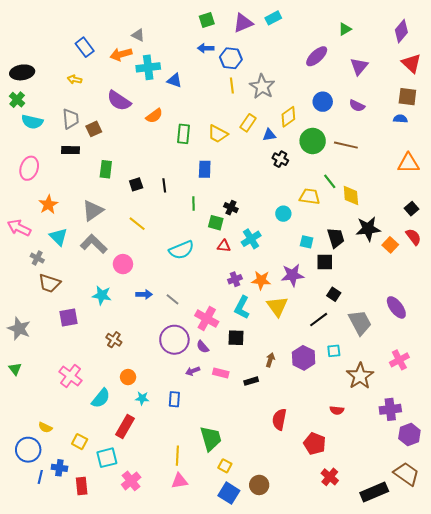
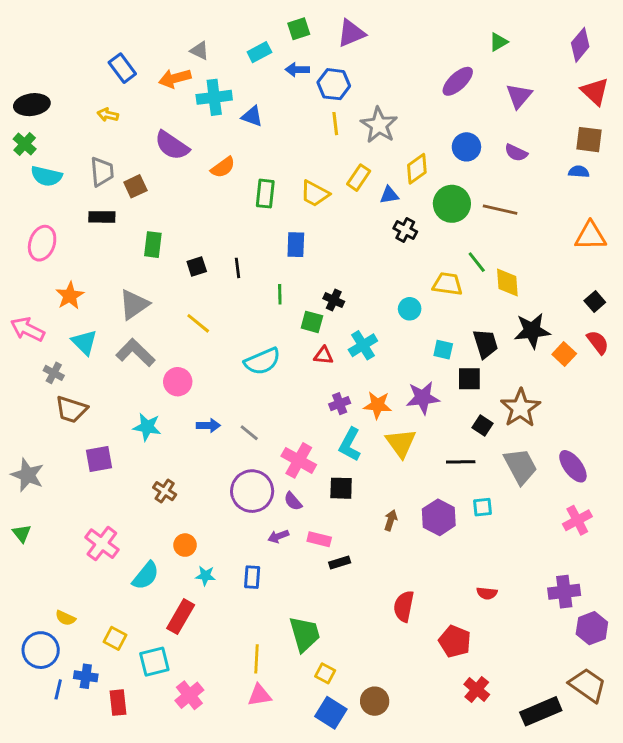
cyan rectangle: (273, 18) -> (259, 52), moved
purple ellipse: (396, 307) -> (573, 466), moved
black line: (319, 320) -> (461, 462), turned 36
brown star: (360, 376) -> (520, 408), moved
black rectangle: (251, 381) -> (340, 563), moved

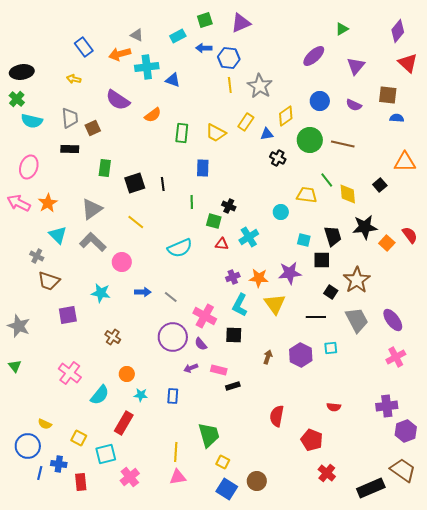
brown square: (589, 140) -> (388, 95), moved
black square: (197, 266) -> (135, 183), size x1.5
black square: (595, 301) -> (380, 185), moved
pink arrow: (28, 329) -> (19, 203), moved

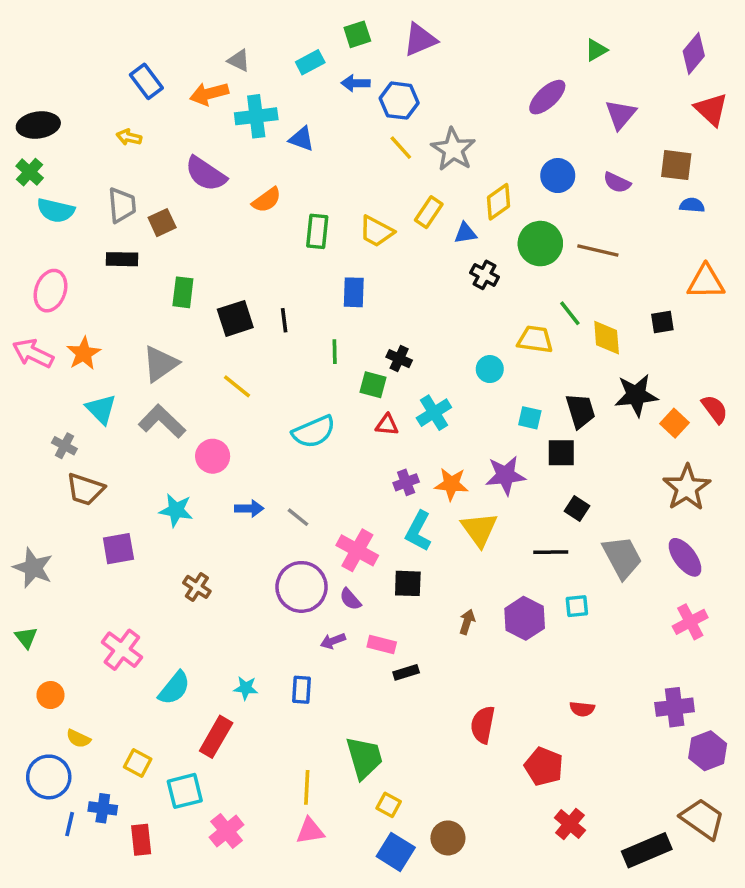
yellow line: (230, 85) -> (401, 148), turned -35
black square: (380, 185) -> (662, 322), turned 32
brown star: (357, 280) -> (687, 488), moved
orange circle: (127, 374) -> (50, 695), moved

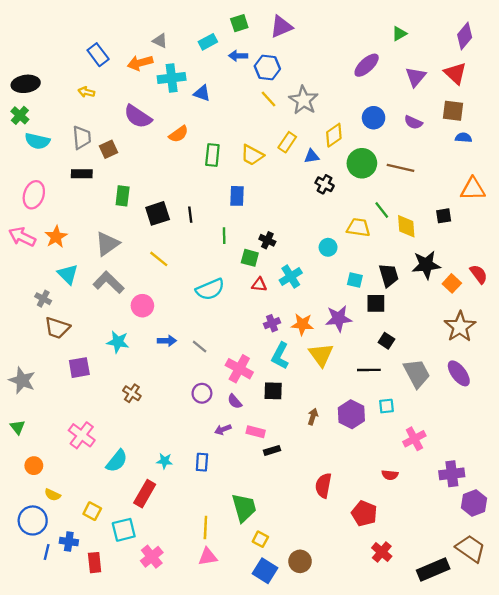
red triangle: (711, 109) -> (455, 73), moved
purple circle: (301, 587) -> (202, 393), size x0.6
pink cross: (690, 622) -> (414, 439), moved

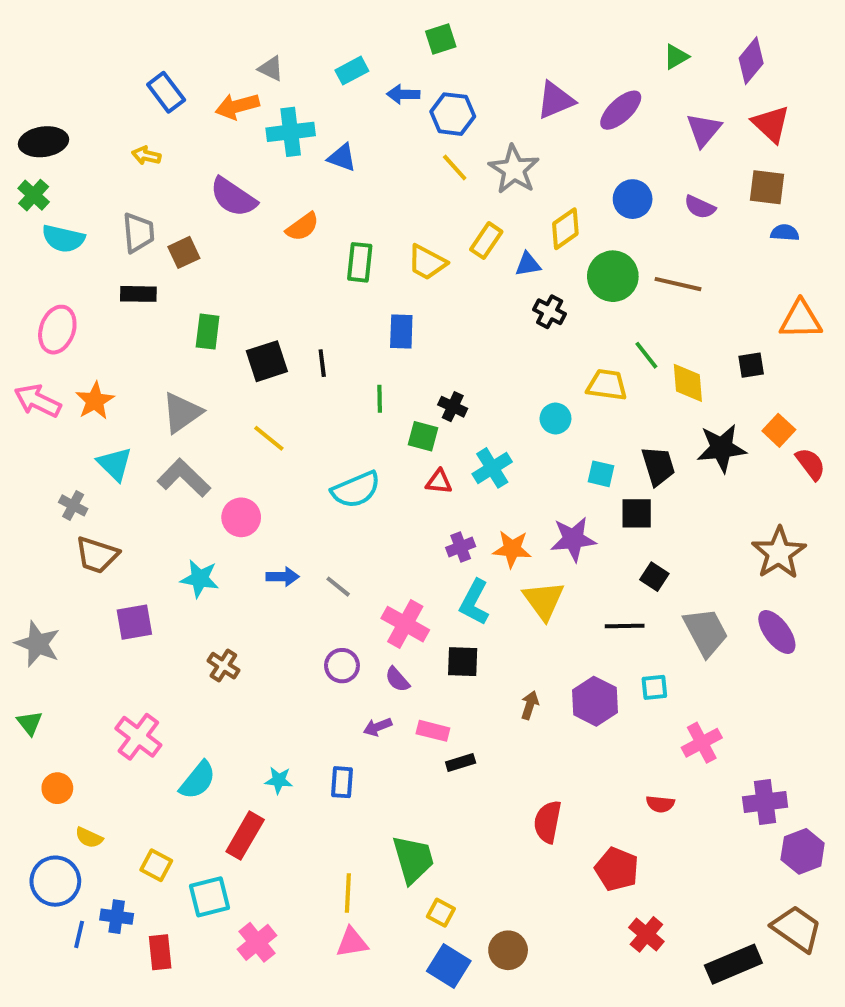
green square: (239, 23) -> (441, 39), moved
purple triangle: (281, 27) -> (555, 100), moved
purple diamond: (465, 36) -> (751, 61), moved
orange square: (452, 283) -> (779, 430), moved

